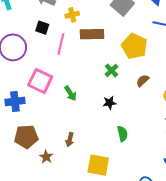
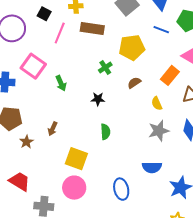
yellow pentagon: (134, 46) -> (132, 47), turned 30

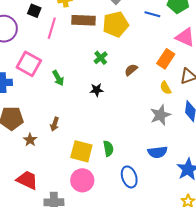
yellow pentagon: (132, 47) -> (116, 24), moved
yellow semicircle: (157, 103) -> (166, 88), moved
green semicircle: (105, 132) -> (108, 149), moved

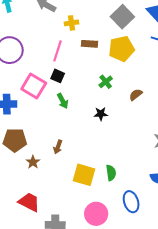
black square: (34, 11) -> (58, 76), moved
brown rectangle: (84, 20) -> (90, 44), size x0.7
pink circle: (82, 180) -> (96, 214), moved

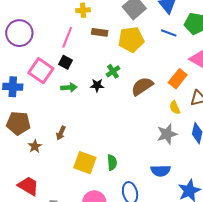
brown semicircle: (136, 95) -> (142, 86), size x1.6
green arrow: (63, 101) -> (69, 87), turned -70
black star: (101, 114) -> (97, 85), moved

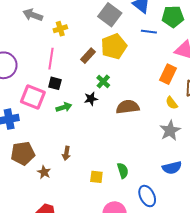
brown rectangle: (100, 32) -> (88, 56), moved, turned -42
brown semicircle: (142, 86) -> (128, 107), moved, turned 40
yellow square: (85, 163) -> (96, 177), size x0.6

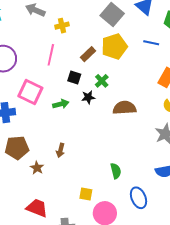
blue line: (149, 32) -> (151, 43), moved
black square: (55, 83) -> (74, 78), moved
yellow square: (96, 177) -> (86, 194), moved

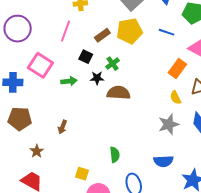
brown semicircle: (124, 108) -> (119, 93), moved
brown star: (37, 168) -> (37, 151), moved

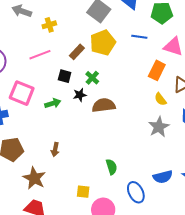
pink line: (65, 31) -> (40, 55), turned 60
brown star: (37, 151) -> (34, 178), size x1.6
blue semicircle: (163, 161) -> (163, 177), moved

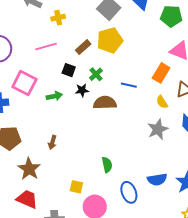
blue line: (139, 37) -> (129, 85), moved

